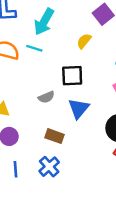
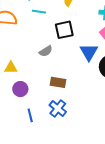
cyan line: (34, 48) -> (39, 12), moved
blue triangle: (79, 109) -> (89, 52), moved

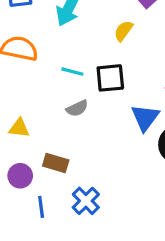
cyan line: (39, 12) -> (72, 72), moved
brown rectangle: (58, 82) -> (56, 163), moved
purple circle: (20, 89) -> (20, 176), moved

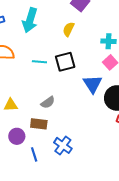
gray semicircle: (77, 108) -> (48, 102), moved

